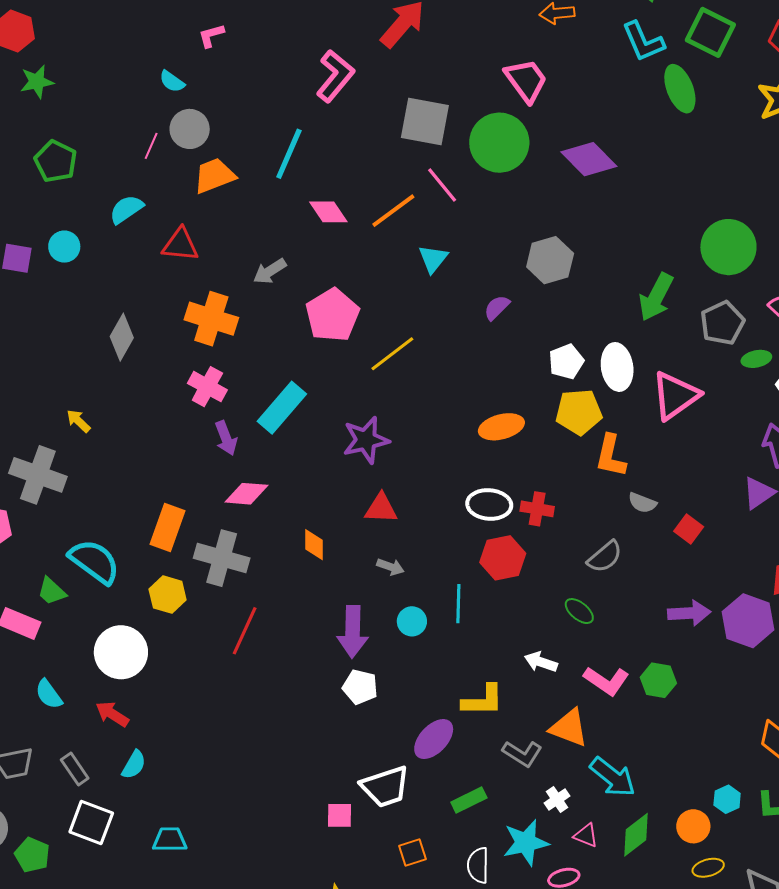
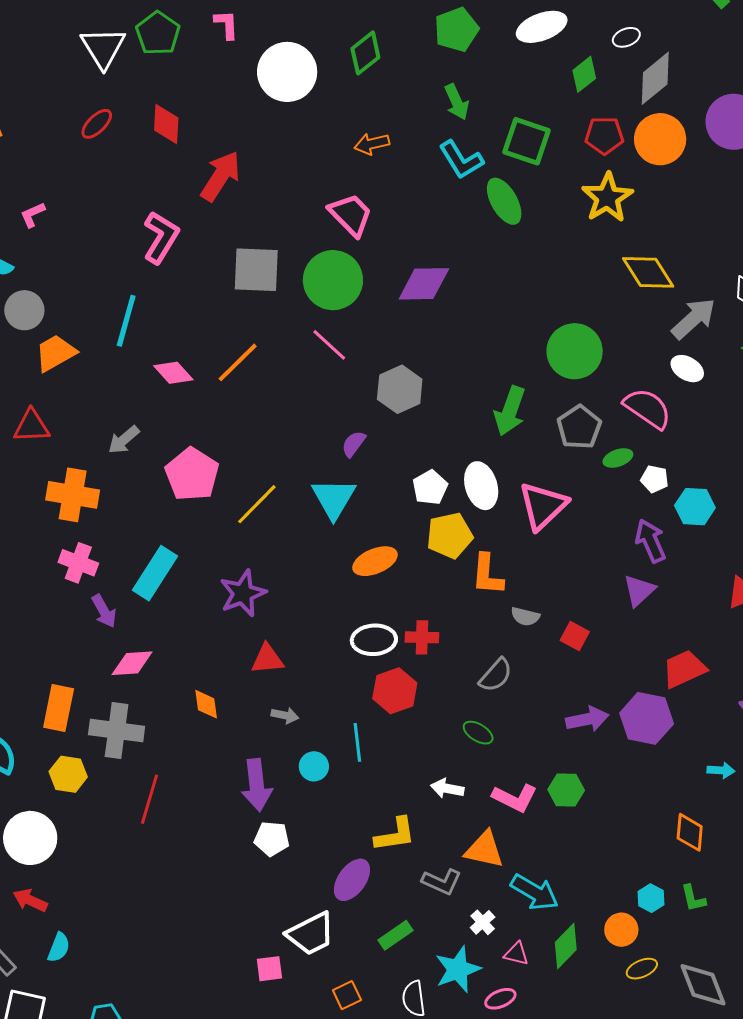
purple diamond: (589, 159) -> (424, 284), turned -38
pink line: (442, 185) -> (329, 345), moved
cyan triangle: (433, 259) -> (334, 498), moved, size x1.5

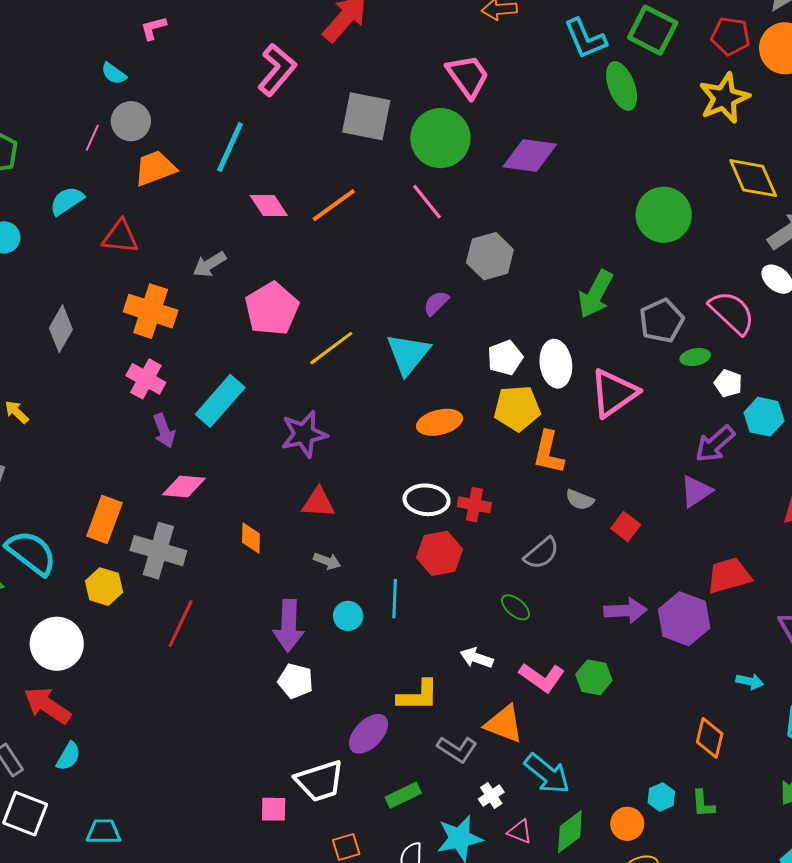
green circle: (575, 351) -> (664, 215), moved
purple arrow: (651, 541) -> (715, 444), turned -117
red arrow: (30, 900) -> (47, 705), size x1.4

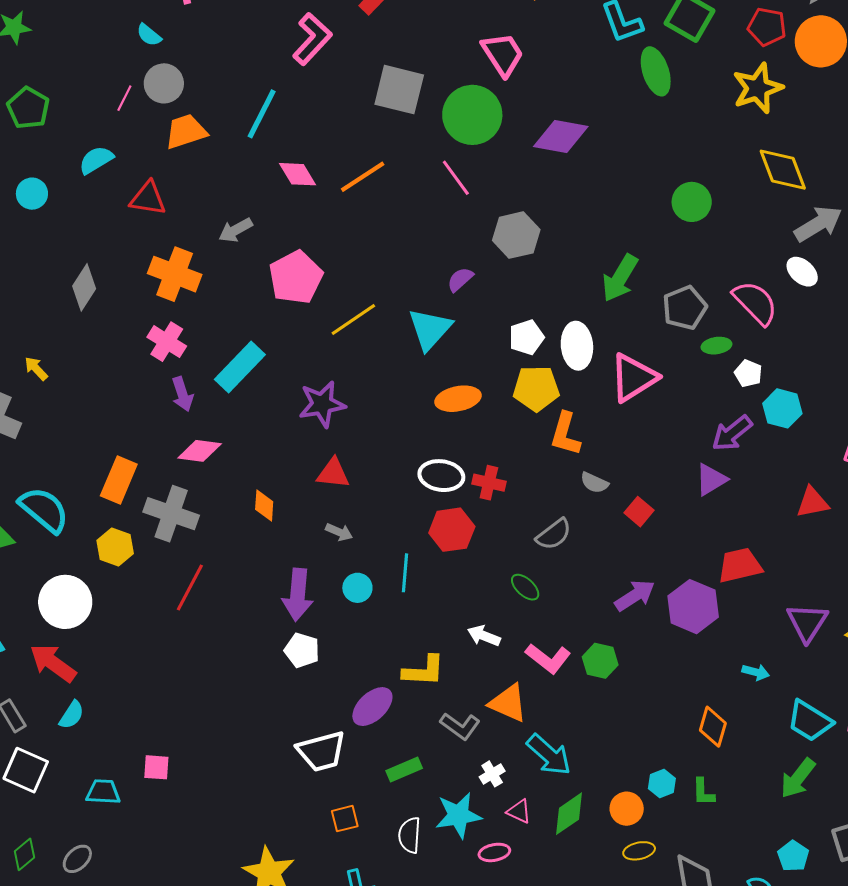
green circle: (664, 215) -> (692, 202), size x0.7
purple arrow: (625, 611) -> (635, 596), turned -33
pink square: (274, 809) -> (156, 767), moved

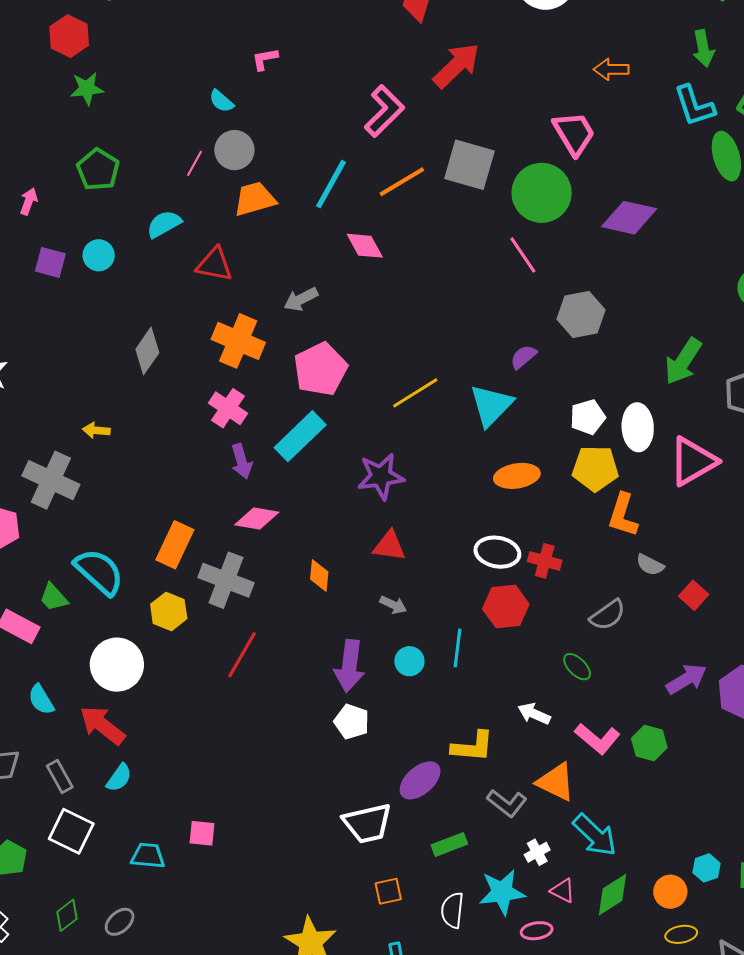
orange line: (363, 177) -> (402, 182), moved
pink pentagon: (296, 277) -> (320, 369), moved
yellow arrow: (36, 369) -> (96, 430), turned -44

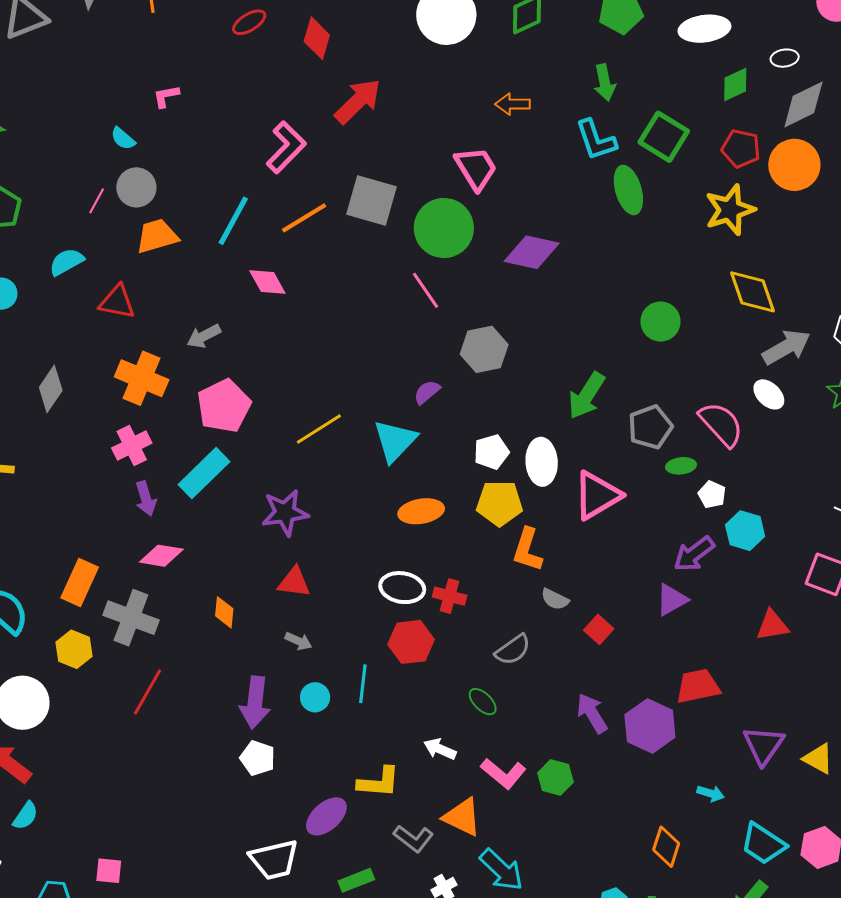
pink cross: (228, 408) -> (132, 446), turned 30
purple arrow: (686, 679) -> (592, 713), turned -90

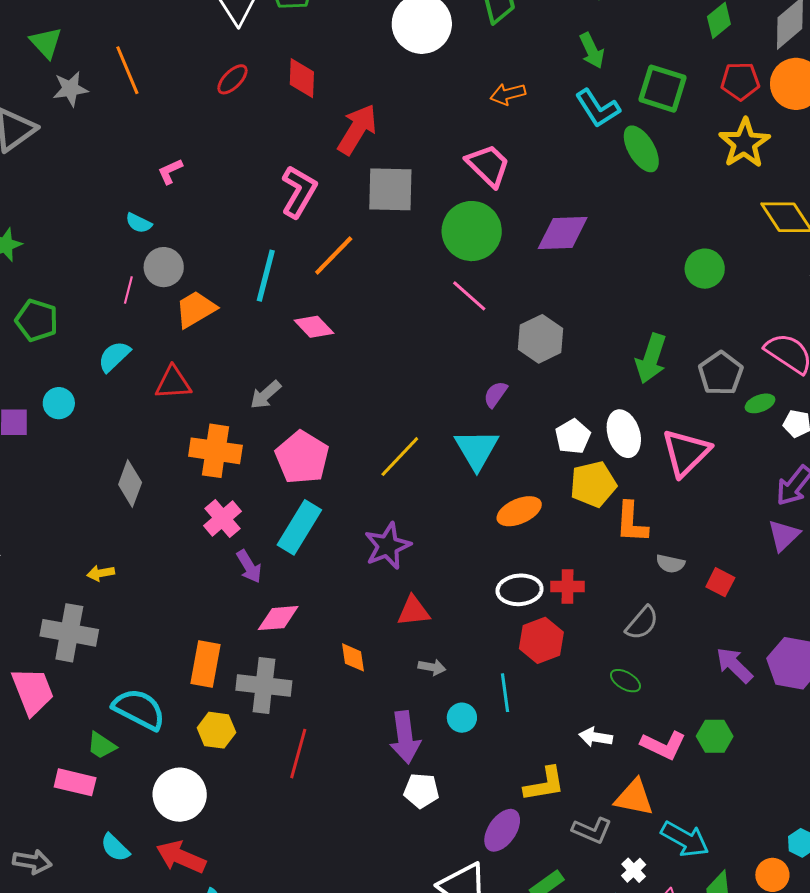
gray square: (371, 201) -> (390, 189), moved

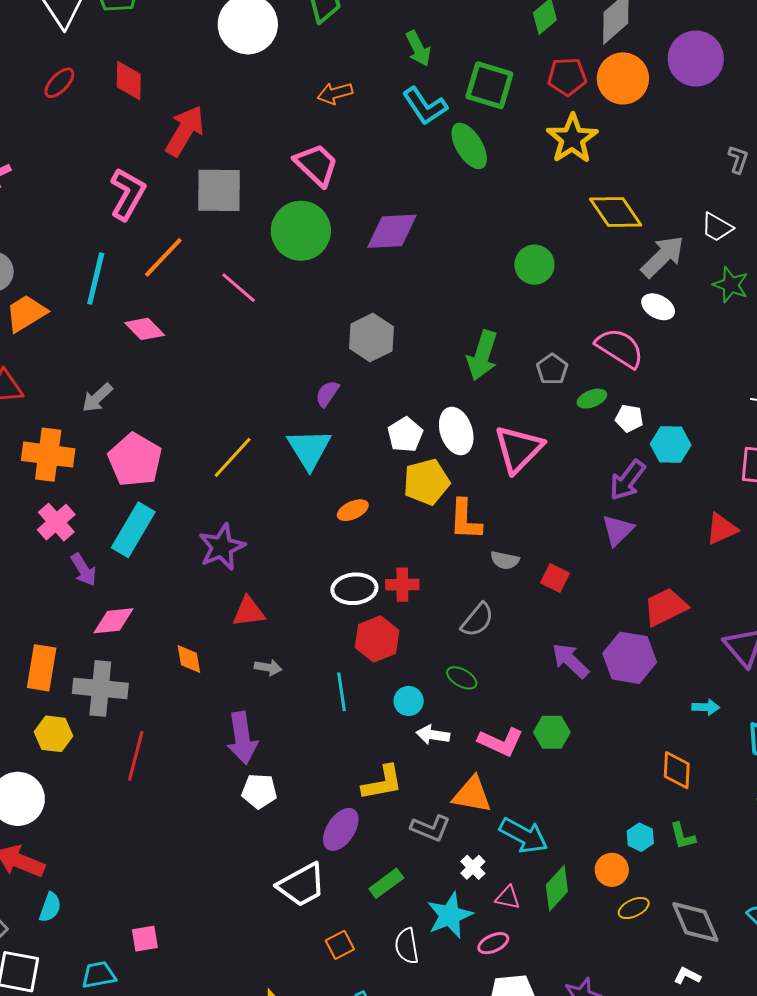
pink line: (469, 296) -> (239, 288), moved
gray pentagon: (721, 373) -> (552, 369), size x0.7
orange ellipse: (519, 511) -> (353, 510), size x0.7
cyan circle: (462, 718) -> (409, 701), moved

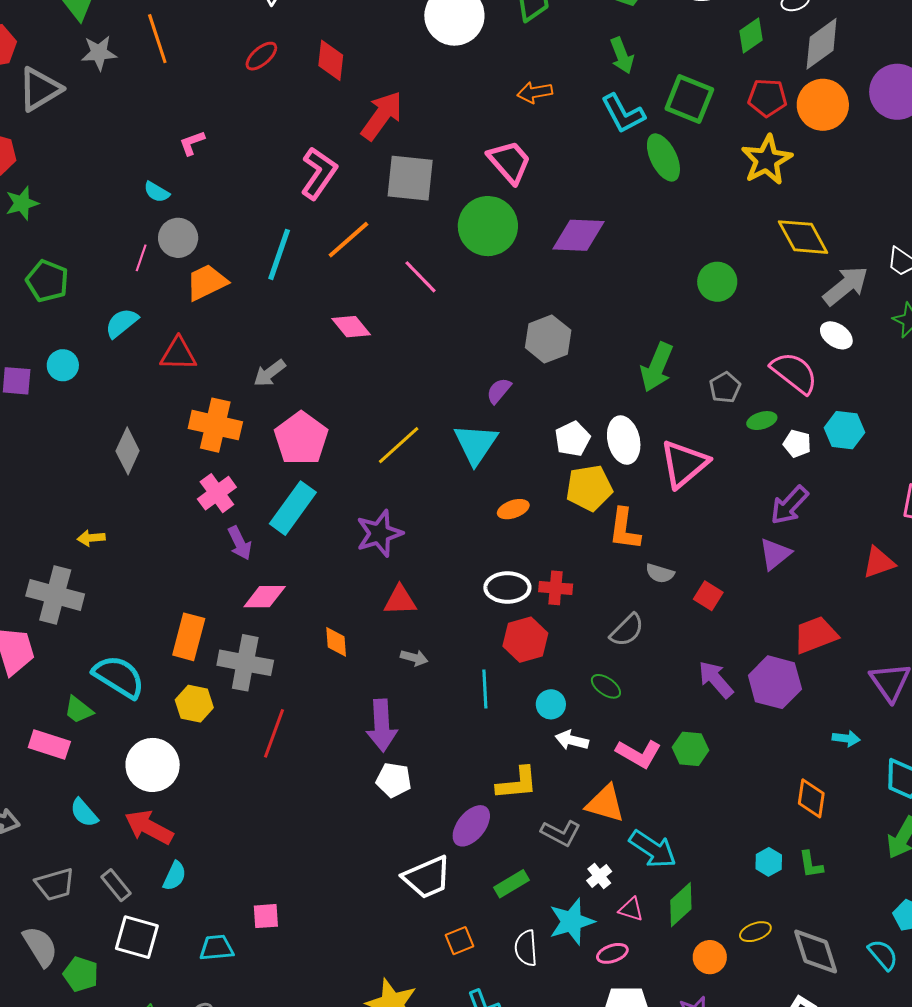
pink diamond: (145, 329) -> (351, 327), moved
cyan hexagon: (671, 444) -> (844, 430), moved
orange circle: (612, 870) -> (710, 957), moved

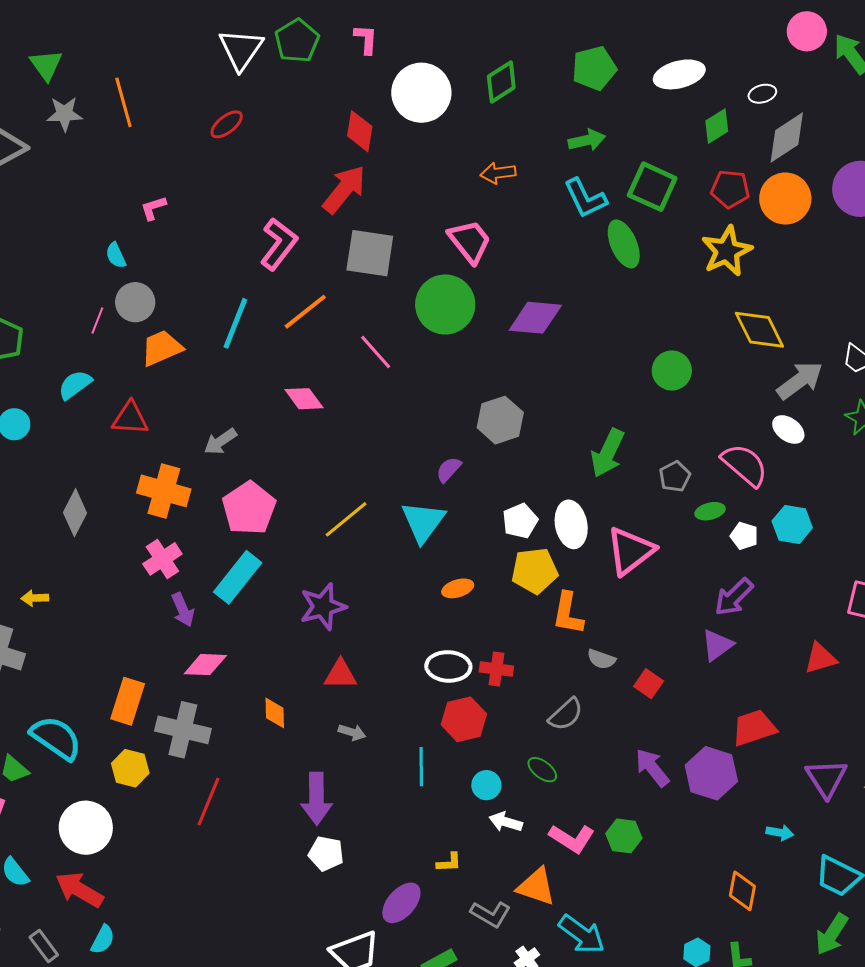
green arrow: (622, 56) -> (587, 140), turned -84
red diamond: (331, 60) -> (360, 131), moved
cyan semicircle: (157, 192) -> (116, 255), turned 32
yellow L-shape: (517, 783) -> (449, 862), size x0.6

